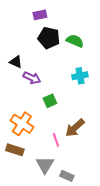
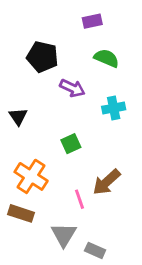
purple rectangle: (40, 15) -> (92, 21), moved
black pentagon: (49, 38) -> (42, 57), moved
black triangle: (16, 62) -> (18, 117), moved, turned 32
purple arrow: (32, 78) -> (72, 88), moved

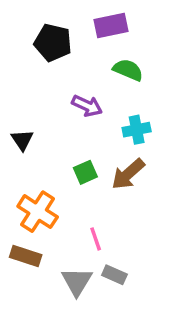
purple rectangle: (92, 21) -> (111, 26), size x1.4
black pentagon: (42, 57) -> (53, 43), moved
brown arrow: (106, 182) -> (128, 174), moved
gray rectangle: (95, 250) -> (114, 275), moved

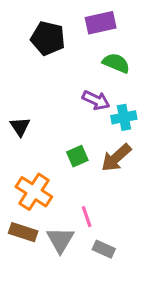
purple arrow: (87, 106) -> (96, 100), moved
gray triangle: (77, 282) -> (60, 240), moved

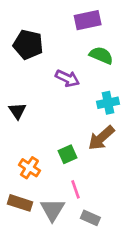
black pentagon: (48, 38) -> (28, 44), moved
purple arrow: (96, 100) -> (67, 78), moved
green square: (77, 156) -> (67, 154), moved
orange cross: (34, 192) -> (29, 168), size x0.7

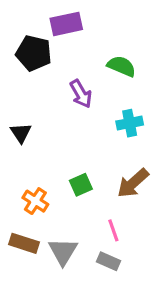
purple rectangle: (88, 20) -> (66, 24), moved
purple arrow: (67, 78) -> (81, 94), turned 35
brown arrow: (101, 138) -> (133, 183), moved
pink line: (76, 189) -> (113, 230), moved

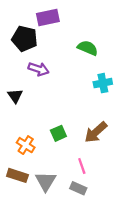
purple arrow: (81, 94) -> (39, 69), moved, turned -42
cyan cross: (130, 123) -> (103, 83), moved

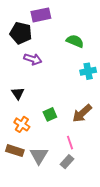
black triangle: (15, 96) -> (18, 93), moved
gray rectangle: (78, 188) -> (67, 162), turned -72

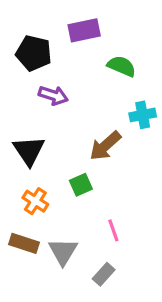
purple rectangle: (41, 15) -> (84, 30), moved
black triangle: (18, 93) -> (29, 151), size x1.5
brown arrow: (82, 113) -> (105, 146), moved
gray rectangle: (67, 162) -> (104, 274), moved

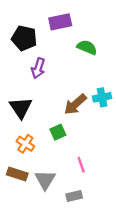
purple arrow: (53, 95) -> (38, 68), turned 90
cyan cross: (143, 115) -> (102, 97), moved
gray rectangle: (104, 274) -> (74, 196), turned 35

